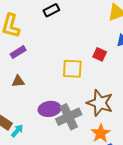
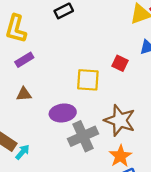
purple ellipse: (50, 109) -> (63, 113), moved

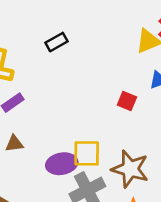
yellow square: (88, 80) -> (87, 153), moved

